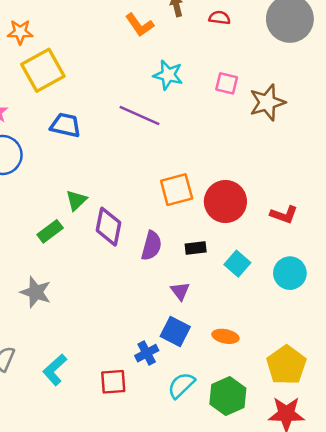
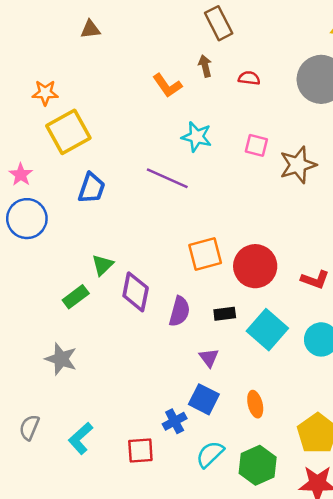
blue trapezoid: (66, 125) -> (92, 188), turned 96
cyan square: (237, 264) -> (267, 330), size x1.5
orange ellipse: (225, 336) -> (255, 404), turned 65

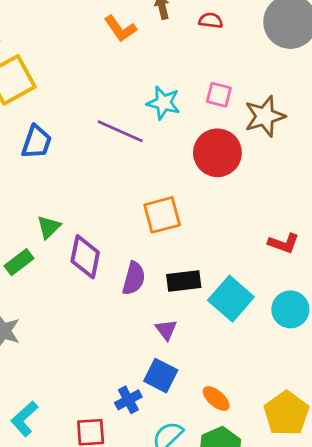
cyan star: (197, 137) -> (163, 103), moved
red circle: (255, 266) -> (217, 153), moved
black rectangle: (225, 314) -> (184, 281), size x1.4
orange ellipse: (255, 404) -> (216, 398), moved, turned -35

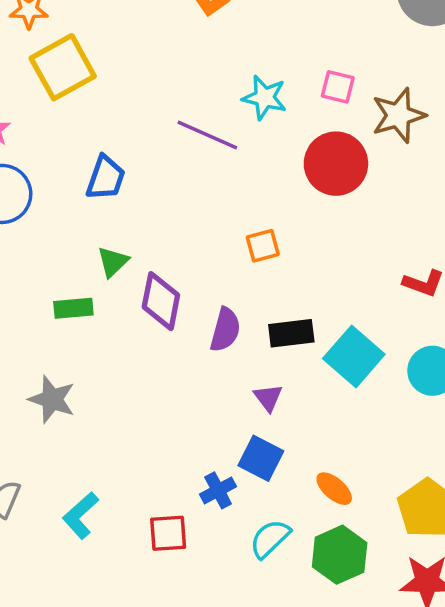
blue trapezoid: (37, 142) -> (106, 178), moved
orange square: (162, 215) -> (263, 246), size x0.7
green rectangle: (19, 262) -> (73, 308), turned 32

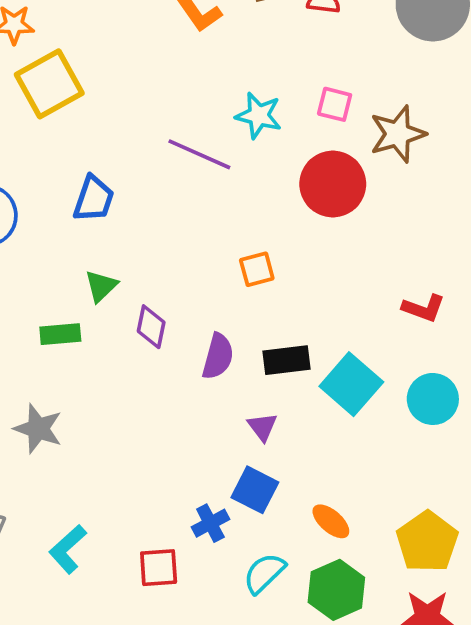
purple diamond: (161, 301) -> (151, 327), size x0.7

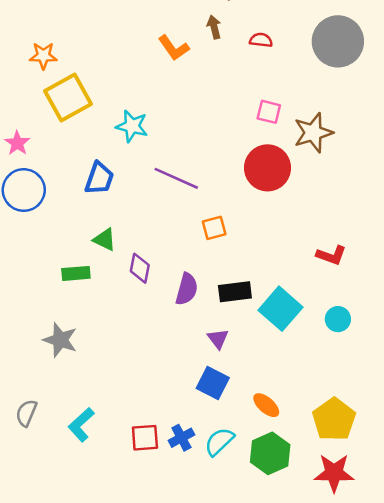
cyan star: (259, 115) -> (132, 126), moved
purple line: (199, 154) -> (176, 178), moved
green triangle: (101, 286) -> (105, 240), turned -50
cyan circle: (433, 399) -> (338, 319), size x0.7
blue cross: (210, 523) -> (181, 438), moved

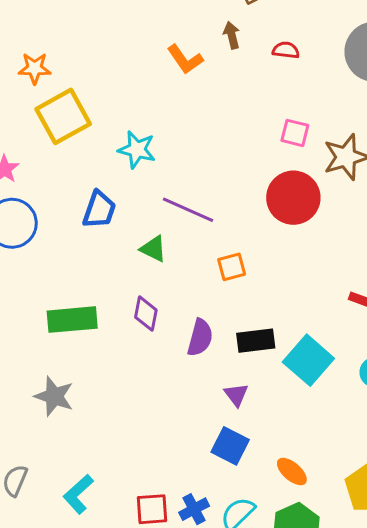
green triangle: (105, 240) -> (153, 249), moved
green rectangle: (76, 273) -> (72, 320), size x1.5

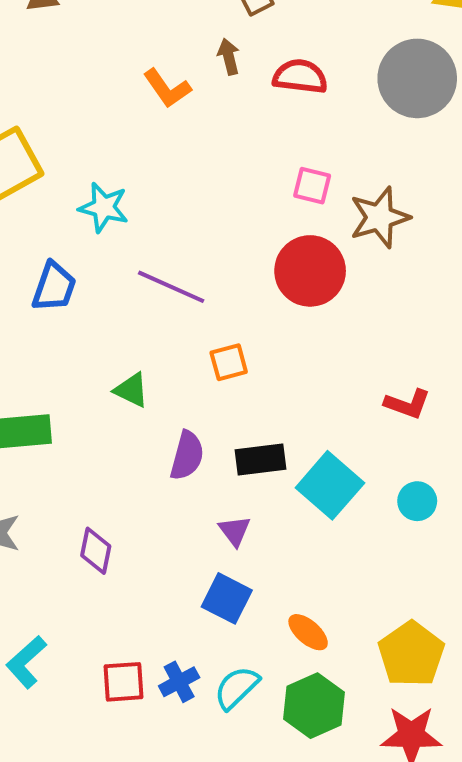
red semicircle: (286, 50) -> (300, 76), size x1.5
green triangle: (153, 249) -> (131, 390), moved
purple diamond: (146, 314) -> (96, 551), moved

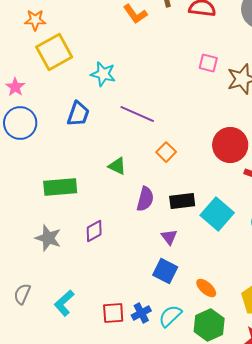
red circle: (310, 271) -> (230, 145), moved
orange square: (229, 362) -> (166, 152), turned -30
purple diamond: (96, 551) -> (94, 231), moved, turned 50

